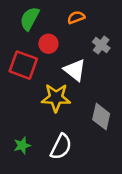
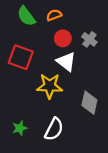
orange semicircle: (76, 17) -> (54, 15), moved
green semicircle: (30, 19) -> (26, 16), turned -65
red circle: (48, 44) -> (63, 38), moved

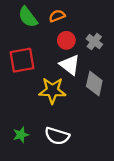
red square: (21, 57) -> (22, 60), turned -30
gray diamond: (89, 103) -> (94, 83), moved
white semicircle: (54, 129) -> (57, 136), turned 80

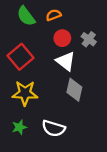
red square: (22, 60) -> (21, 57), turned -30
gray diamond: (94, 83) -> (74, 90), moved
yellow star: (52, 90) -> (25, 93), moved

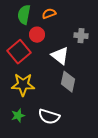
green semicircle: (26, 16) -> (24, 15), turned 48
red circle: (62, 38) -> (37, 35), moved
gray cross: (89, 39) -> (81, 36), turned -32

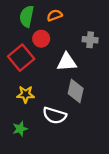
white triangle: (60, 56) -> (67, 62), turned -42
yellow star: (23, 85) -> (26, 94), size x0.7
white semicircle: (49, 117) -> (54, 115), moved

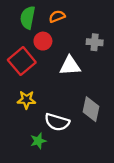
gray diamond: (76, 91) -> (91, 109), moved
green star: (20, 129) -> (38, 141), moved

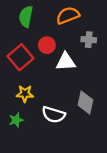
orange semicircle: (57, 16) -> (68, 15), moved, size x1.5
red circle: (43, 41) -> (47, 45), moved
green star: (38, 141) -> (16, 120), moved

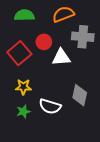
green semicircle: (26, 17) -> (24, 15), turned 78
gray cross: (89, 40) -> (83, 37), size x1.5
green star: (16, 120) -> (23, 111), moved

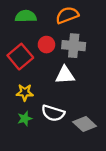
gray cross: (83, 37) -> (74, 46), moved
white triangle: (61, 57) -> (65, 75), moved
gray diamond: (80, 95) -> (85, 124), moved, turned -60

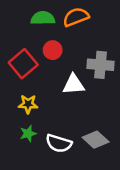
green semicircle: (26, 16) -> (43, 18), moved
gray cross: (74, 46) -> (100, 65), moved
white semicircle: (53, 113) -> (59, 143), moved

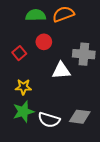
red square: (23, 64) -> (19, 53), size x0.6
green star: (28, 134) -> (23, 112), size x1.5
gray diamond: (96, 140) -> (80, 117), turned -35

